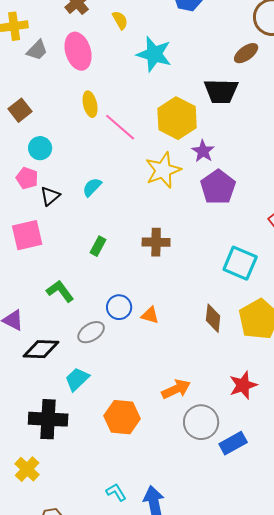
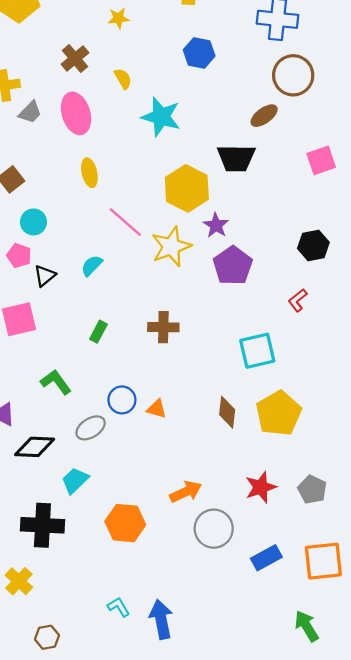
pink line: (120, 127) -> (125, 222), moved
cyan square: (240, 263) -> (257, 351), turned -36
blue rectangle: (233, 443) -> (266, 558), moved

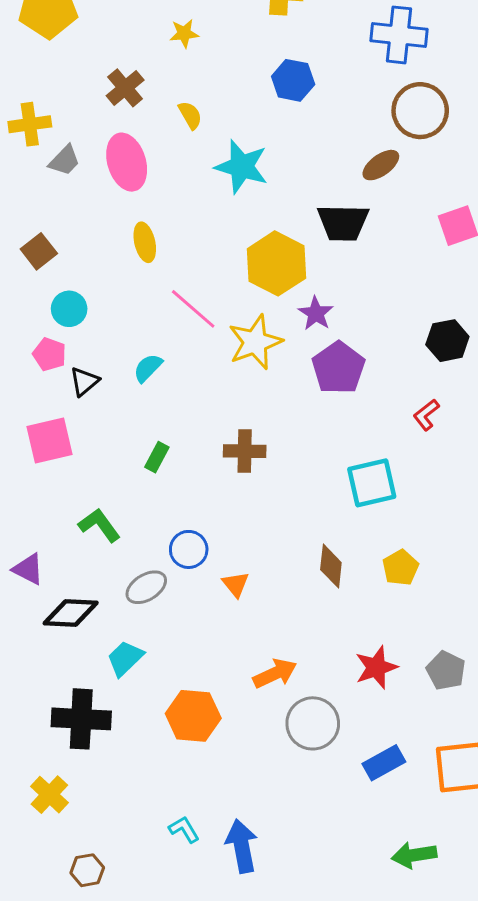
orange triangle: (157, 409) -> (236, 584), moved, turned 35
yellow pentagon: (279, 413) -> (401, 568), size x0.6
green arrow: (307, 626) -> (414, 855), moved, turned -68

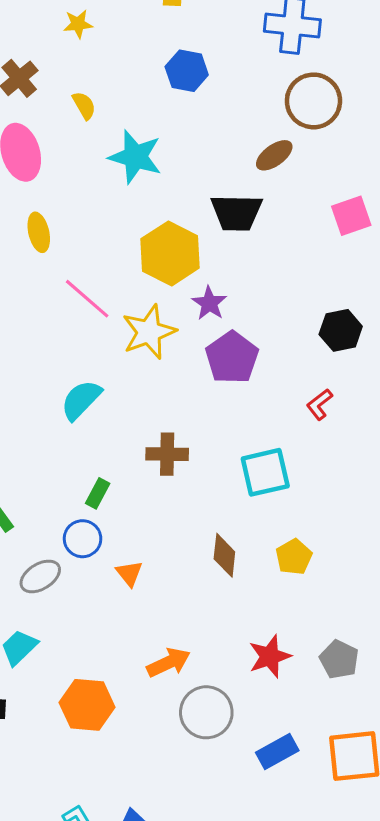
cyan semicircle: (148, 368) -> (81, 400), moved, size x1.4
brown cross: (245, 451) -> (167, 454), moved
green rectangle: (157, 457) -> (98, 493), moved

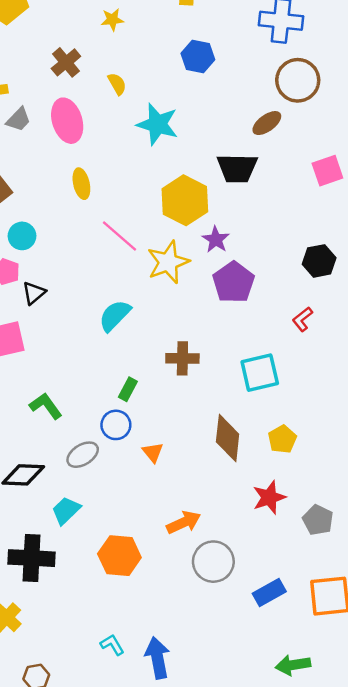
brown diamond: (224, 555) -> (228, 438), size x1.4
red star: (270, 656) -> (269, 497), moved

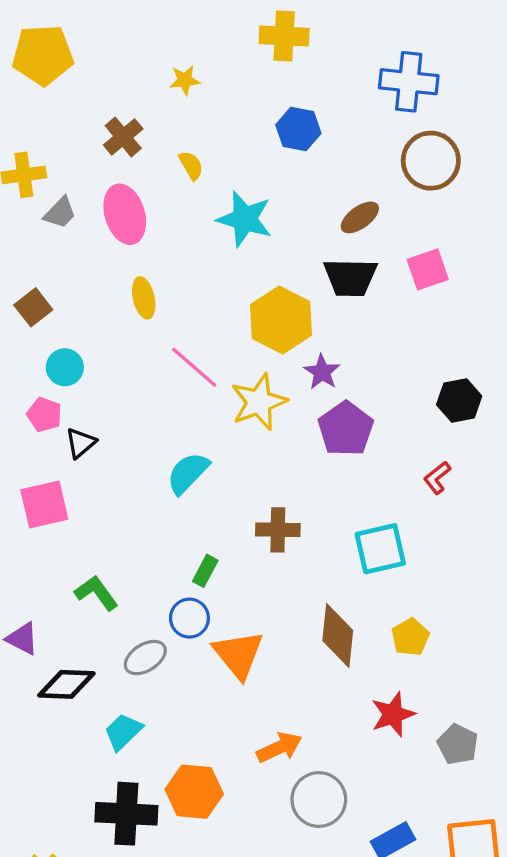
brown ellipse: (267, 123) -> (360, 217), moved
pink square: (327, 171) -> (428, 269), moved
orange triangle: (153, 452) -> (238, 654), size x1.8
black cross: (32, 558) -> (126, 814), moved

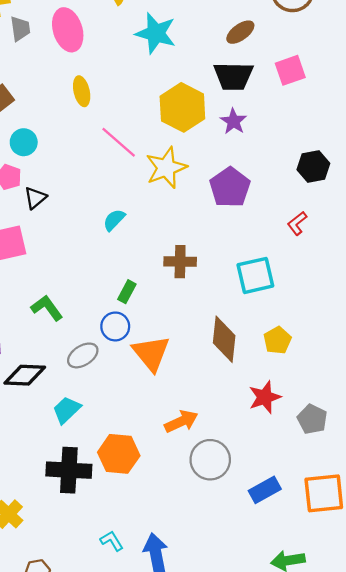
gray trapezoid: (60, 213) -> (20, 29), turned -52
purple star: (322, 372) -> (233, 121), moved
cyan semicircle: (188, 473) -> (114, 220), size x0.7

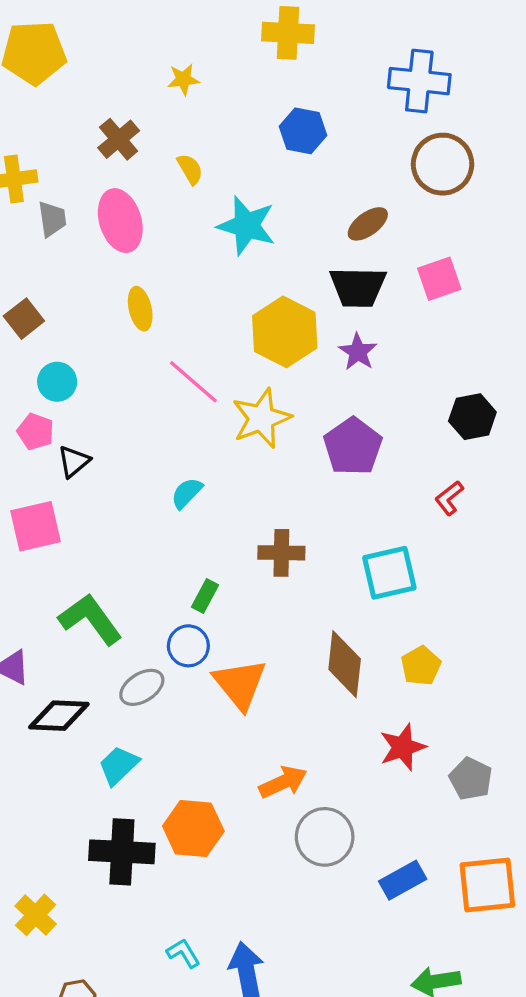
green L-shape: (47, 308) -> (90, 619), size x1.4

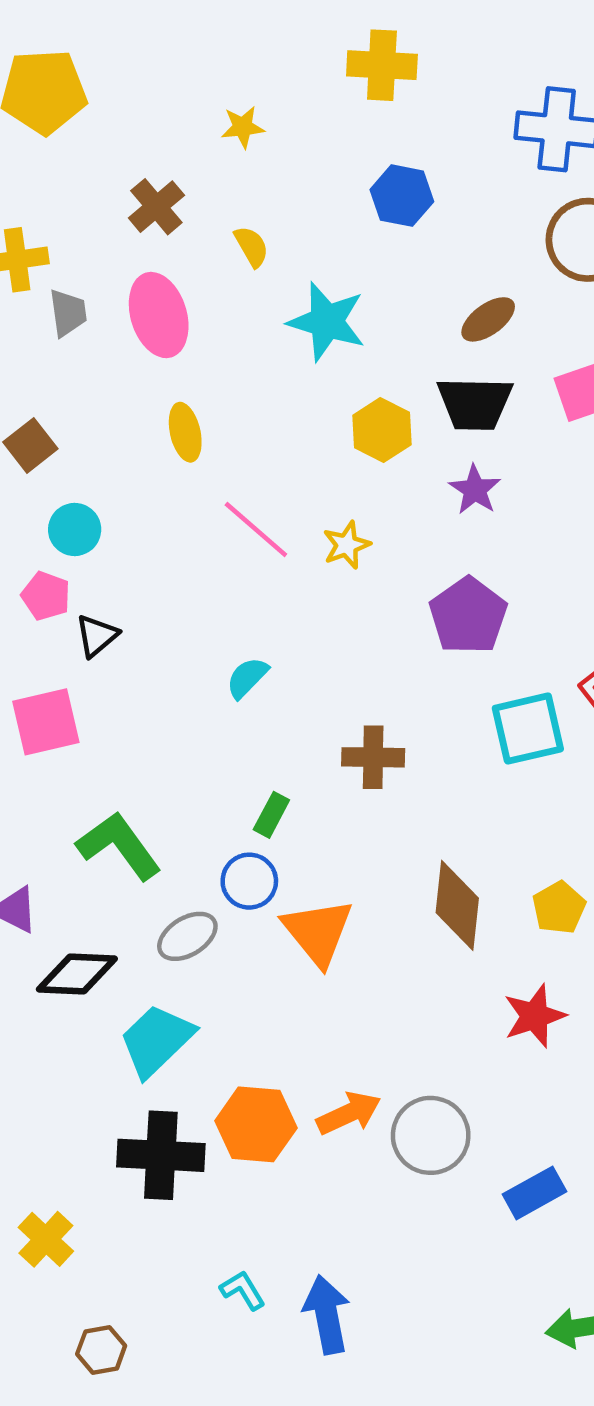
yellow hexagon: (285, 332) -> (382, 430), moved, size x0.7
yellow star: (261, 418) -> (347, 545), moved, size x0.6
cyan square: (389, 573) -> (528, 729), moved
cyan trapezoid: (119, 765) -> (156, 1040), size x1.4
orange arrow: (283, 782) -> (349, 1113), moved

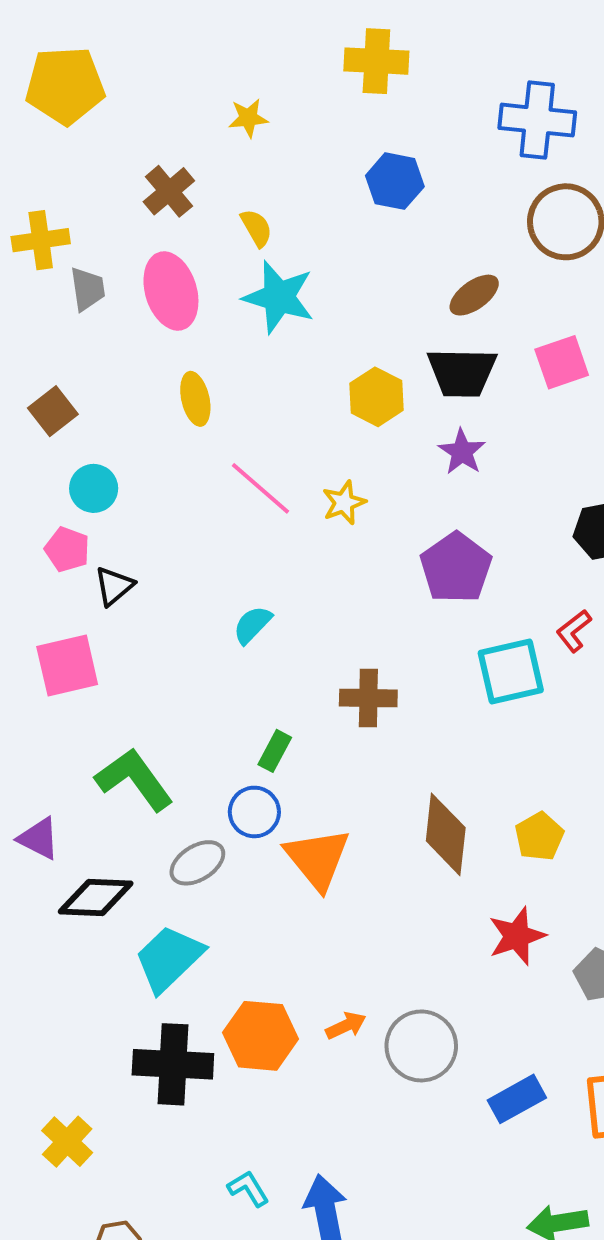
cyan star: (327, 322) -> (279, 297), moved
orange arrow: (349, 1113) -> (346, 1026), size x0.7

